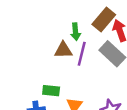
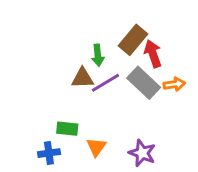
purple line: (82, 54) -> (105, 83), turned 45

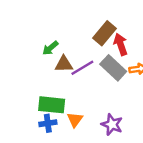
green arrow: (98, 55) -> (50, 48), moved, turned 56
green rectangle: (67, 129) -> (52, 105), size x1.5
blue cross: (49, 153) -> (48, 123), moved

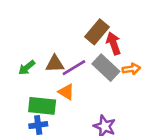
green arrow: (50, 48) -> (27, 68), moved
orange triangle: (75, 120) -> (66, 92), moved, turned -35

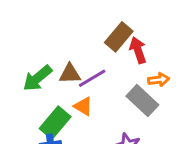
green arrow: (27, 68) -> (37, 78), size x1.5
gray rectangle: (106, 68) -> (142, 100), moved
green rectangle: (42, 106) -> (55, 123), turned -56

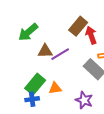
green arrow: (37, 78) -> (28, 32), moved
orange triangle: (83, 106) -> (55, 88), moved, turned -40

